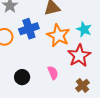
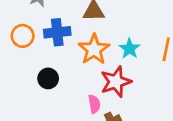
pink semicircle: (53, 73) -> (94, 104), moved
black circle: (22, 77) -> (48, 78), moved

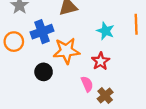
orange star: (94, 49) -> (66, 51), moved, turned -30
red star: (116, 82) -> (101, 61), size x0.7

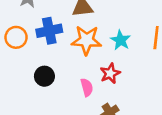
orange star: (66, 51) -> (86, 40), moved
pink semicircle: (87, 84) -> (87, 87), moved

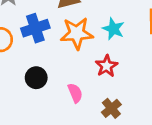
pink semicircle: (87, 87) -> (75, 93), moved

